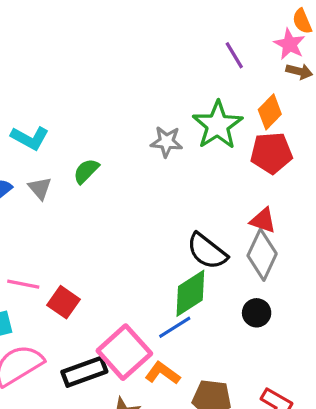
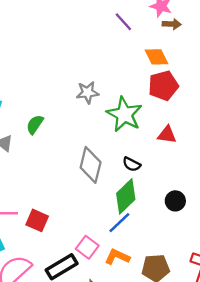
orange diamond: (270, 112) -> (157, 57), turned -60
green star: (218, 125) -> (124, 114), moved
black semicircle: (207, 251) -> (132, 164), size x0.6
gray diamond: (262, 255) -> (91, 165), moved
pink square: (124, 352) -> (87, 247), size x0.6

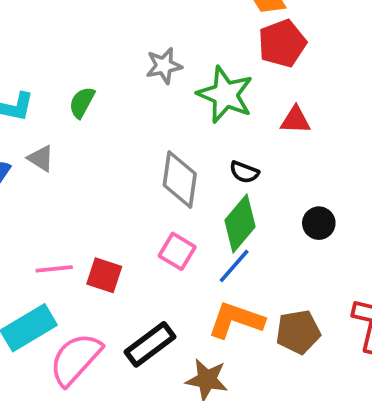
green semicircle: (35, 124) -> (82, 102), moved
pink square: (87, 247) -> (177, 251), moved
orange L-shape: (117, 257) -> (236, 320), size x1.4

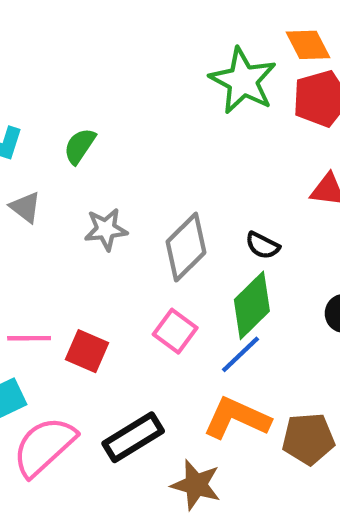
gray star: (164, 66) -> (106, 229), moved
green star: (225, 95) -> (243, 81), moved
gray diamond: (180, 179) -> (186, 247), turned 32

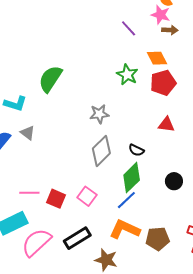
green star: (243, 81) -> (127, 75), size x0.7
green semicircle: (80, 146) -> (50, 79), moved, size x1.6
gray star: (106, 229) -> (99, 114), moved
pink square: (175, 331) -> (87, 196), moved

